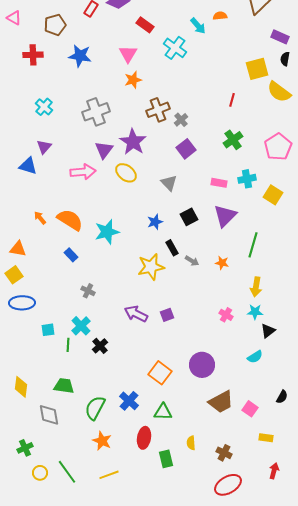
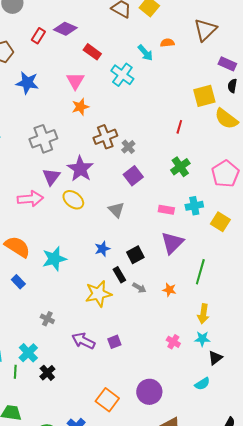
black square: (189, 217) -> (135, 255), moved
gray cross: (88, 291) -> (47, 319), moved

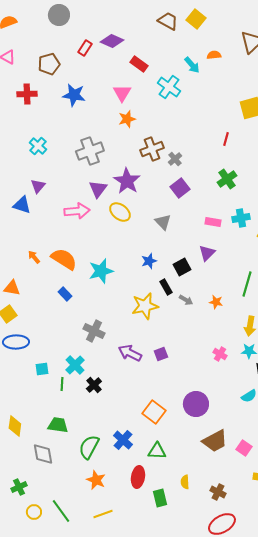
purple triangle: (172, 243) -> (207, 253), moved, size x0.7
gray cross: (47, 319) -> (94, 331), size x1.5

